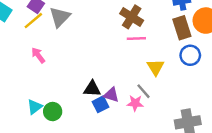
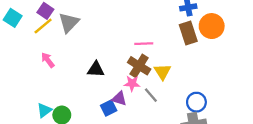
brown cross: (132, 17) -> (139, 66), moved
blue circle: (190, 55) -> (196, 102), moved
black triangle: (92, 89) -> (96, 69), moved
pink star: (135, 103) -> (132, 83), moved

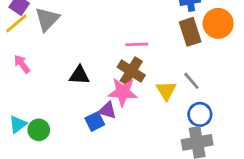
yellow triangle: (162, 72) -> (166, 91), moved
pink star: (132, 83) -> (123, 92), size x1.5
gray line: (151, 95) -> (191, 81), moved

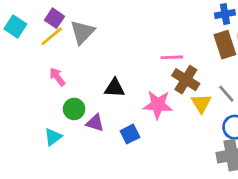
brown cross: (131, 71) -> (186, 80), moved
purple triangle: (107, 110) -> (95, 123), moved
green circle: (39, 130) -> (74, 109), moved

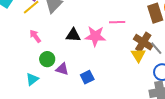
brown cross: (186, 80) -> (143, 42), moved
black triangle: (115, 88) -> (73, 35), moved
pink star: (158, 105) -> (95, 36), moved

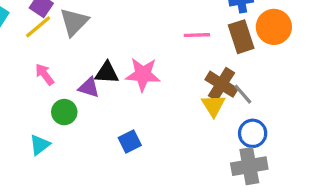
pink line: (117, 22) -> (197, 35), moved
purple triangle: (62, 69) -> (89, 87), moved

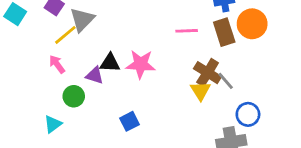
yellow line: (38, 27) -> (65, 35), moved
blue circle: (253, 133) -> (248, 114), moved

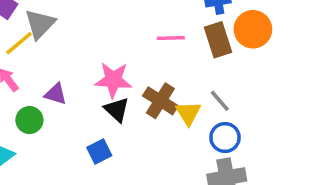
black triangle: (110, 63) -> (117, 110), moved, turned 40
brown cross: (208, 73) -> (160, 101), moved
blue circle: (248, 114) -> (225, 138), moved

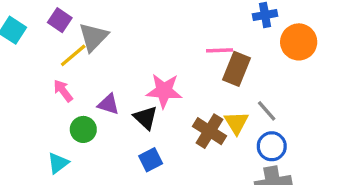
brown rectangle: (218, 40) -> (236, 69), moved, turned 40
brown cross: (160, 101) -> (209, 131), moved
black triangle: (117, 110) -> (146, 118), moved

